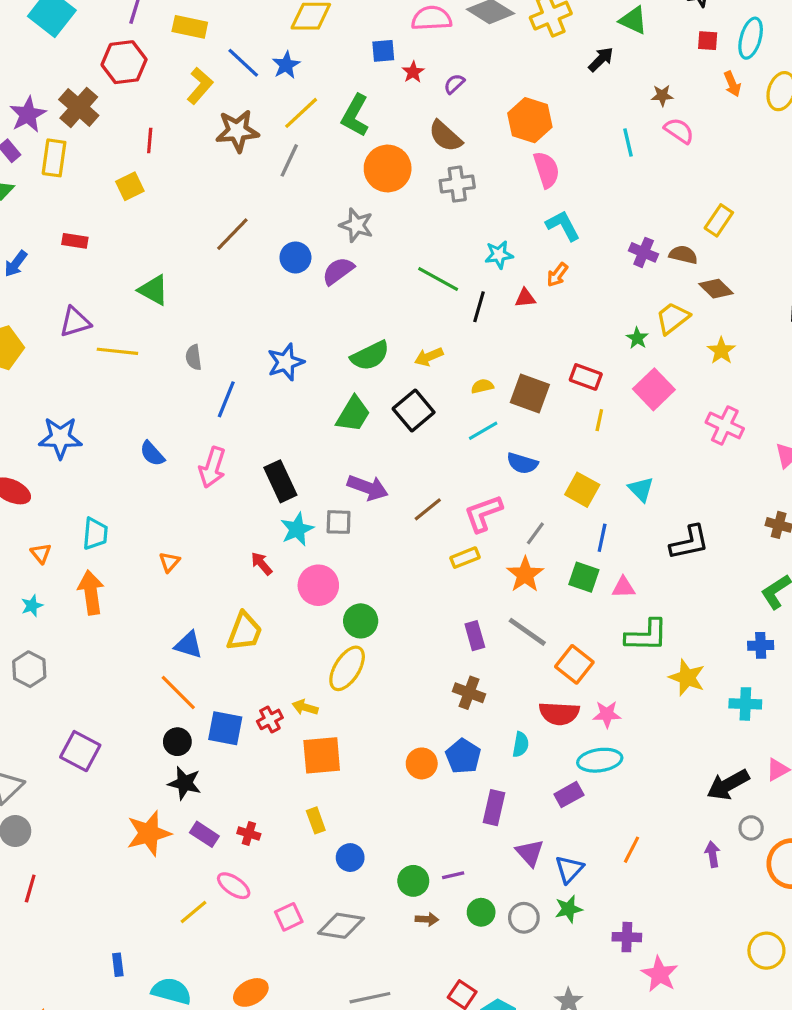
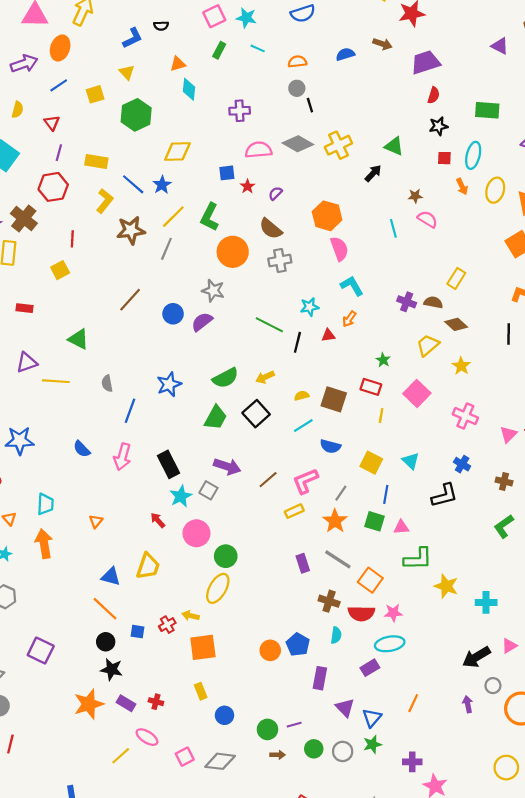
green star: (637, 338) -> (383, 360), moved
gray square: (339, 522) -> (208, 490), turned 30
blue cross: (761, 645) -> (462, 464), moved, turned 35
brown cross: (469, 693) -> (329, 601), moved
blue square: (225, 728) -> (137, 632), size x0.6

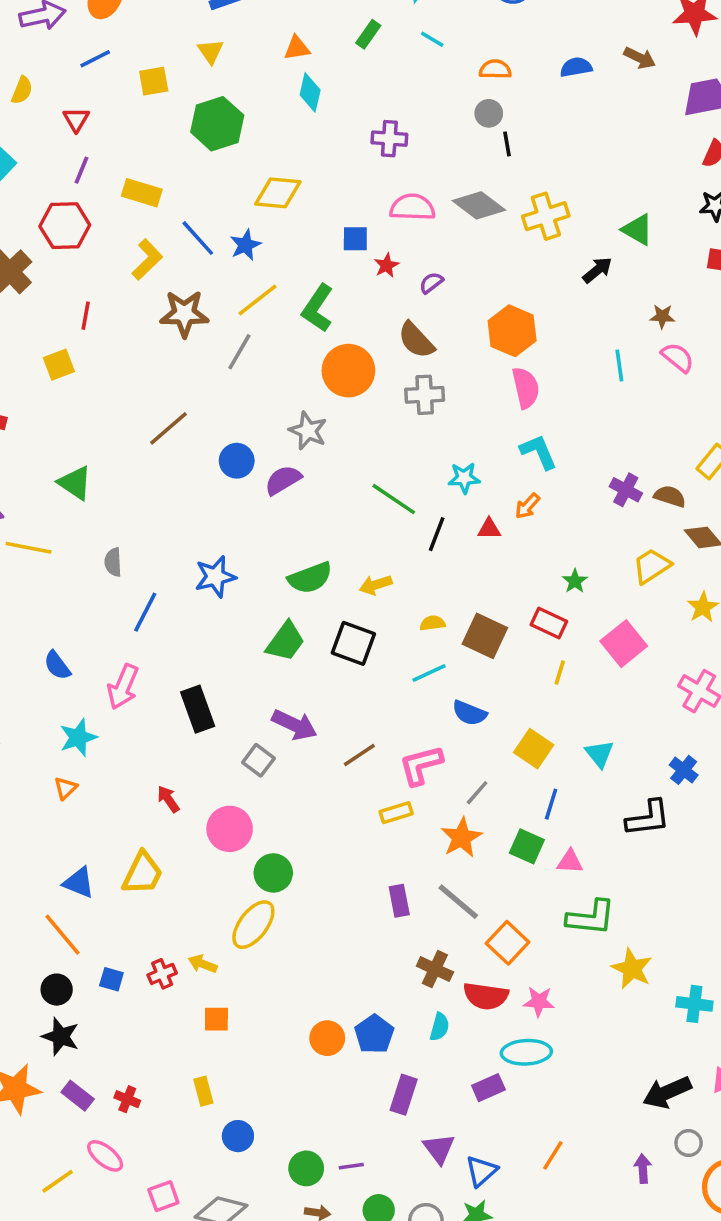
black square: (256, 414) -> (353, 643), turned -35
cyan star: (181, 496) -> (78, 738), moved
orange square: (203, 647) -> (216, 1019), size x0.6

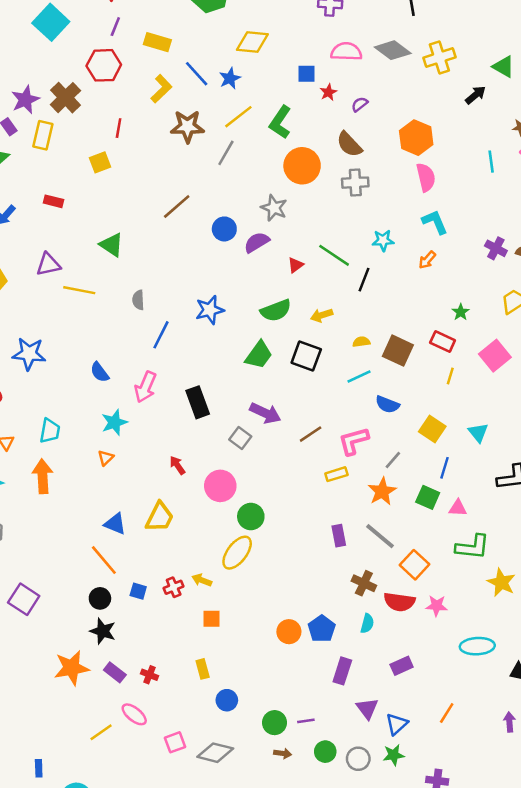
red triangle: (489, 529) -> (296, 265), moved, turned -35
cyan ellipse: (526, 1052) -> (477, 646), moved

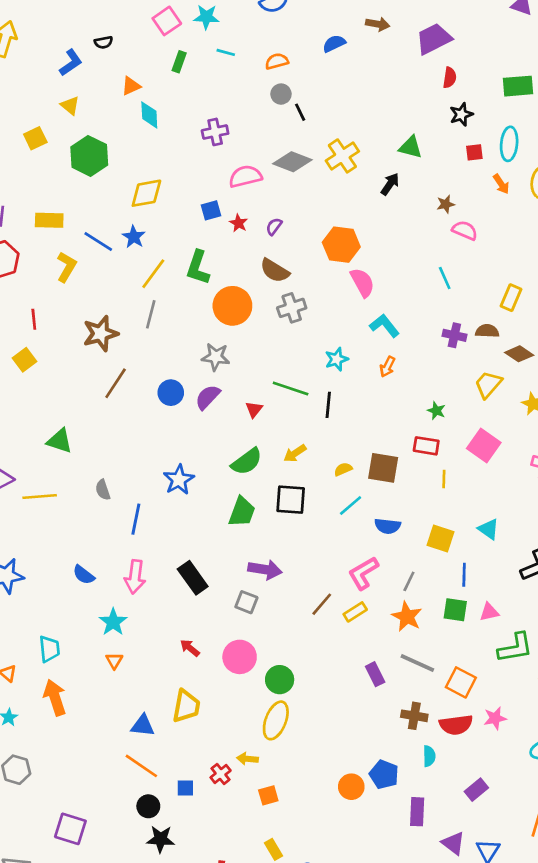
brown star: (187, 126) -> (100, 334), moved
cyan line: (491, 162) -> (445, 278), moved
brown line: (311, 434) -> (322, 604), moved

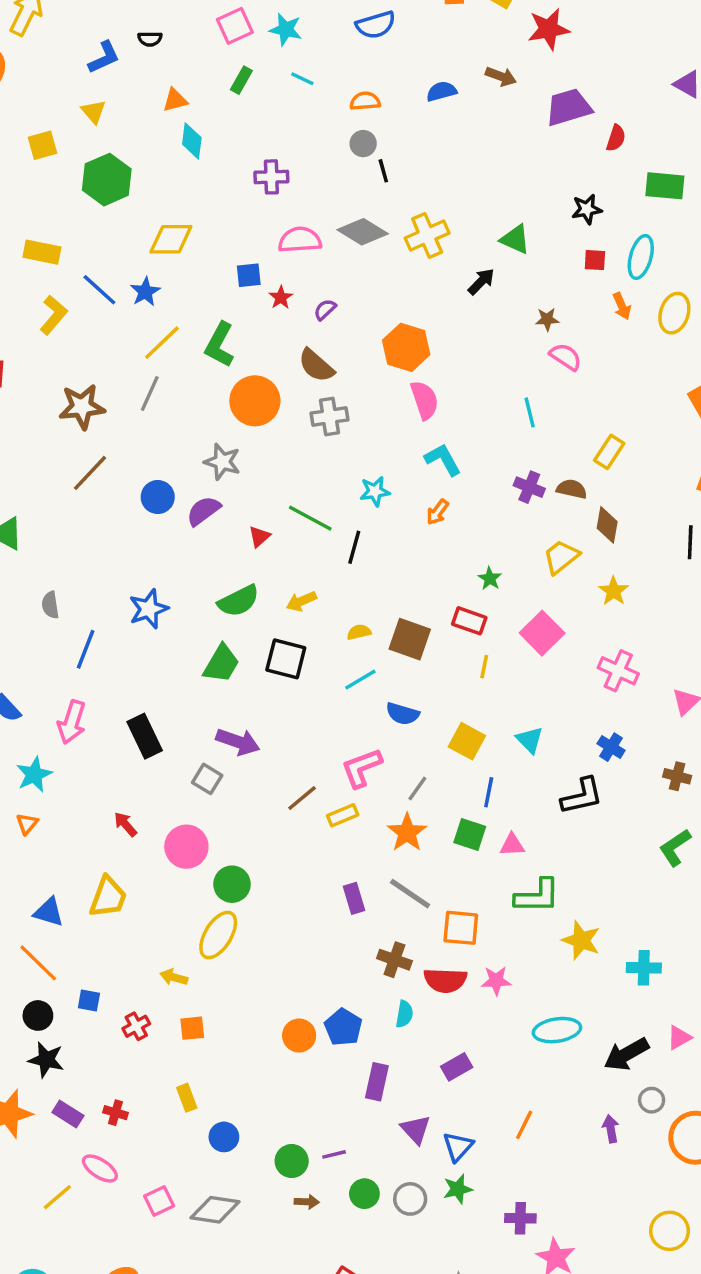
red semicircle: (450, 78) -> (616, 138), moved
brown diamond: (519, 354) -> (607, 525), turned 56
orange square: (461, 682) -> (461, 928), turned -32
red cross: (221, 774) -> (136, 1026), moved

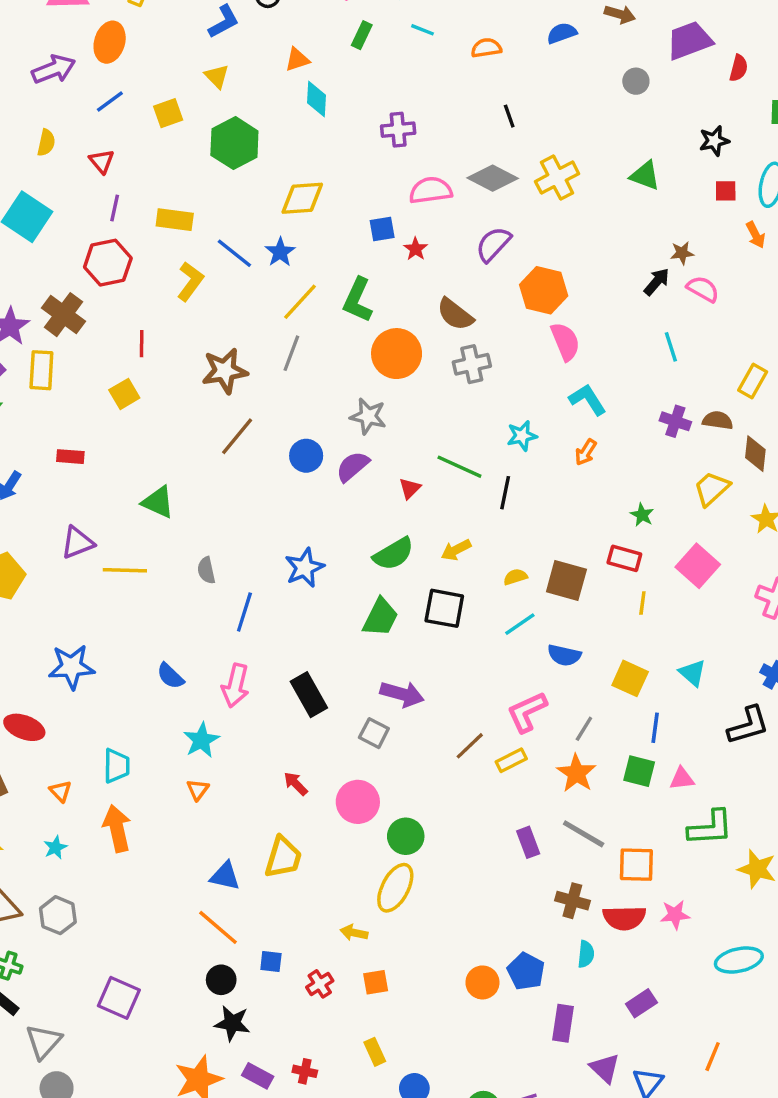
gray circle: (363, 144) -> (636, 81), moved
black arrow: (481, 282) -> (657, 282), moved
purple semicircle: (325, 310) -> (493, 244), moved, size x1.6

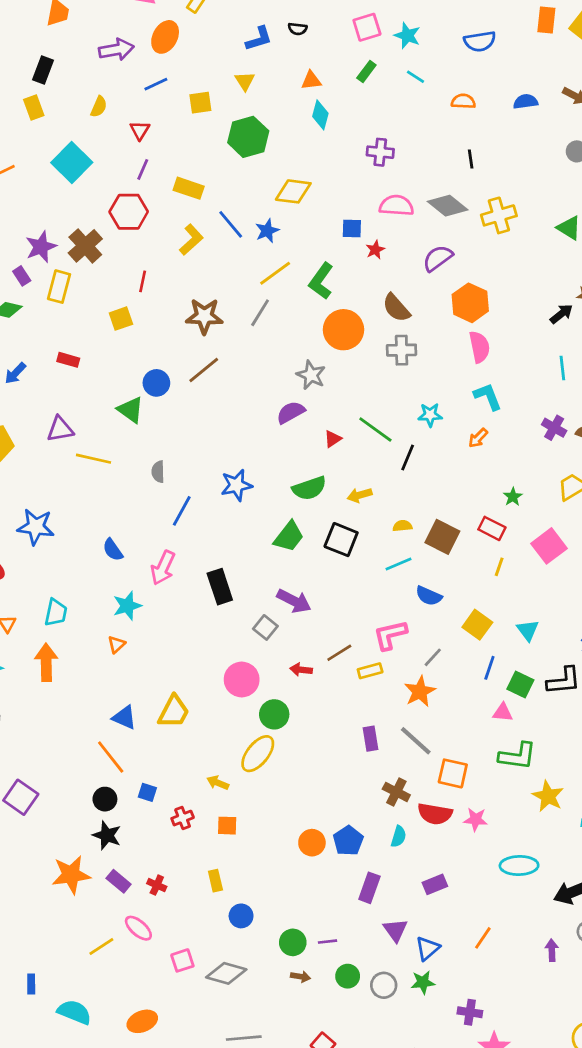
blue circle: (306, 456) -> (156, 383), moved
green square: (639, 771) -> (520, 684), moved
red arrow: (296, 784) -> (301, 670), moved, turned -50

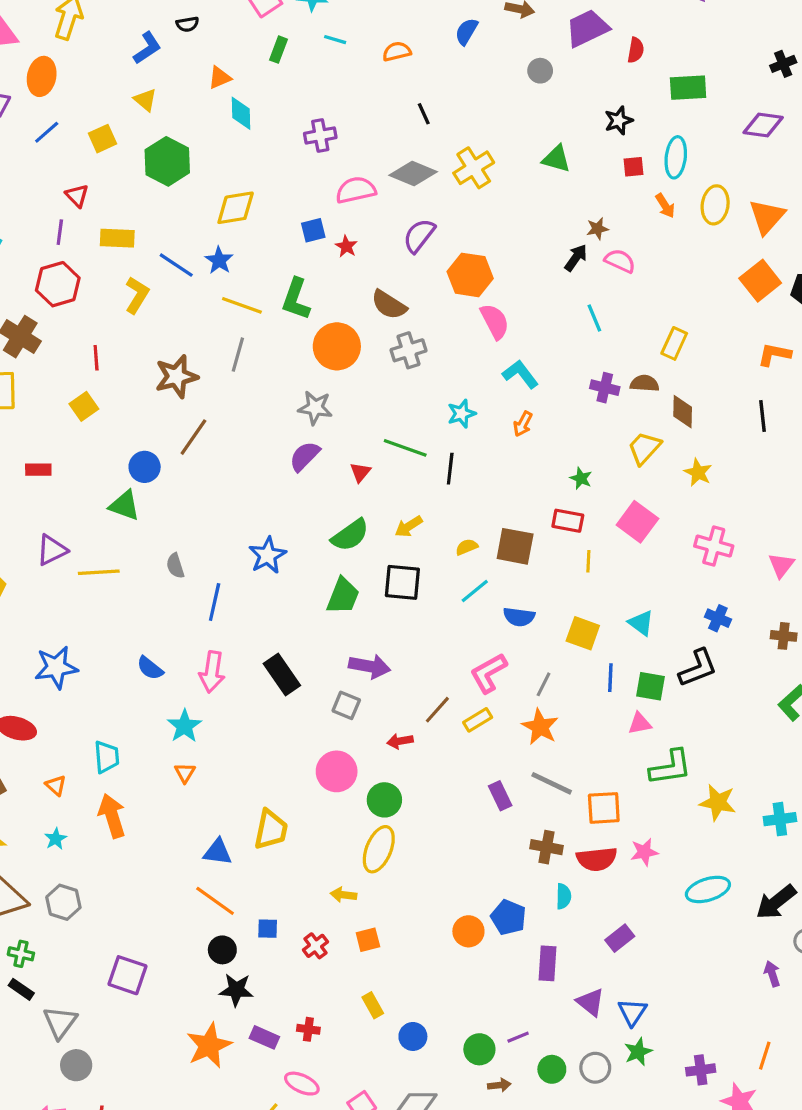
blue semicircle: (526, 102) -> (466, 31), turned -35
red triangle: (140, 130) -> (77, 196), moved
yellow line: (275, 273) -> (242, 305), turned 72
orange line: (483, 938) -> (765, 1056), moved

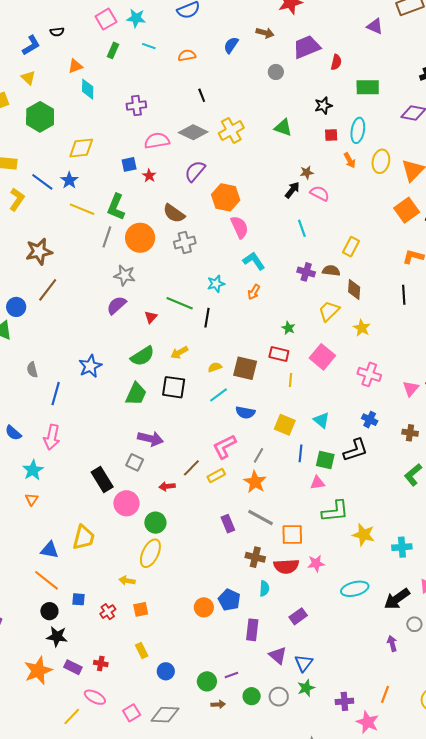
gray line: (238, 355) -> (107, 237), moved
black rectangle: (282, 674) -> (102, 480), moved

